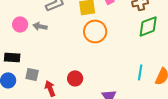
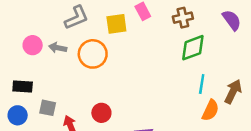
orange circle: (95, 31) -> (93, 54), moved
cyan line: (140, 72) -> (202, 84), moved

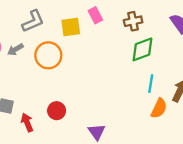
gray arrow: (58, 48) -> (15, 49), turned -42

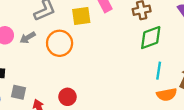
orange semicircle: (159, 108) -> (167, 95), turned 54

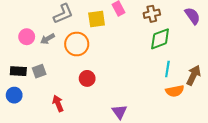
gray square: (19, 92) -> (39, 71), moved, turned -32
red circle: (68, 97) -> (87, 78), moved

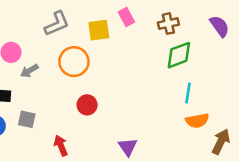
gray arrow: (48, 39) -> (29, 71), moved
gray square: (39, 71) -> (27, 119), moved, turned 32
brown arrow: (193, 75) -> (221, 142), moved
red arrow: (58, 103) -> (61, 146), moved

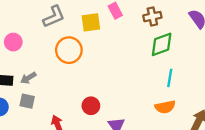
gray arrow: (29, 71) -> (28, 78), moved
red circle: (87, 105) -> (91, 106), moved
orange semicircle: (197, 121) -> (165, 107), moved

